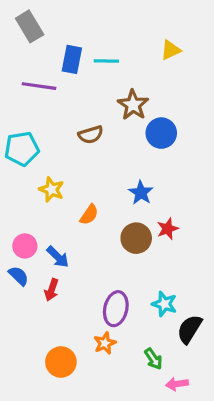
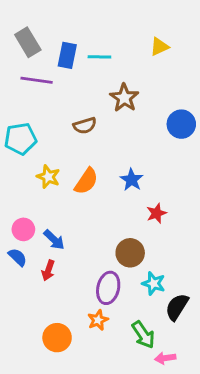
gray rectangle: (30, 26) -> (28, 42), moved
blue circle: (161, 133) -> (181, 124), moved
orange semicircle: (89, 215) -> (86, 181), moved, size x1.4
brown circle: (136, 238) -> (130, 253), moved
green arrow: (153, 359) -> (143, 335), size x1.4

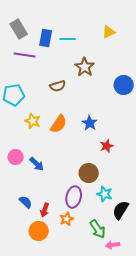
blue semicircle: (18, 257) -> (26, 202), moved
red arrow: (48, 270) -> (45, 210), moved

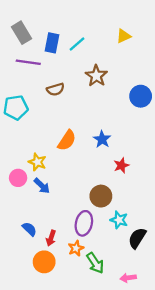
cyan line: (68, 39) -> (77, 44), turned -42
brown semicircle: (58, 86) -> (55, 89), moved
yellow star: (33, 121) -> (37, 162), moved
green arrow: (98, 229) -> (95, 263), moved

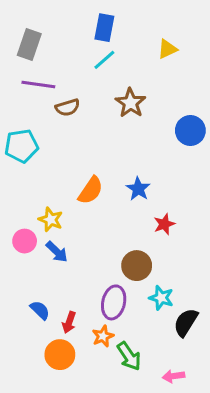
gray rectangle: (21, 33) -> (29, 45), turned 50
blue rectangle: (52, 43) -> (104, 28), moved
brown semicircle: (55, 89) -> (68, 107), moved

